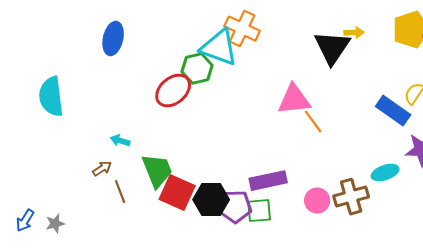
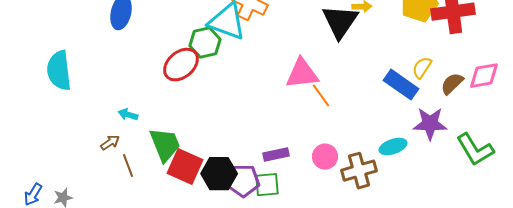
purple rectangle: (268, 181) -> (276, 155), size x0.7
pink circle: (317, 201) -> (325, 157), moved

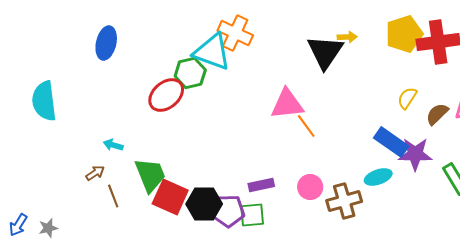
blue rectangle: (401, 85) -> (391, 142), moved

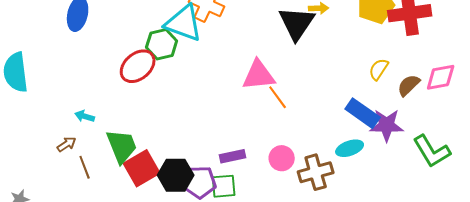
red square: (170, 197) -> (142, 168), turned 36

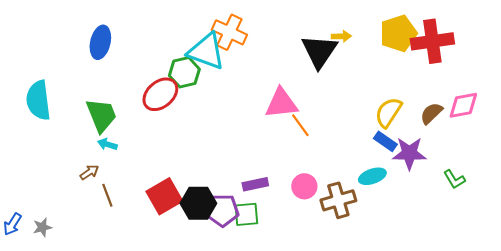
yellow semicircle: (379, 69) -> (388, 112), moved, size x1.4
blue rectangle: (363, 113) -> (385, 141), size x0.7
green trapezoid: (122, 146) -> (101, 115), moved
green L-shape: (432, 151) -> (454, 179), size x0.6

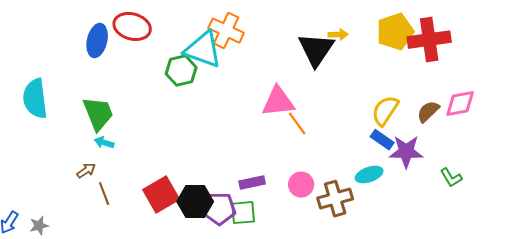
red ellipse: (160, 94) -> (132, 27), moved, turned 57

